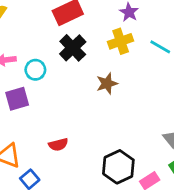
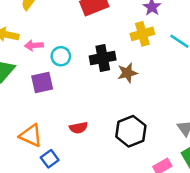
black cross: (73, 48) -> (103, 58), moved, turned 30
black hexagon: (118, 167) -> (131, 131), moved

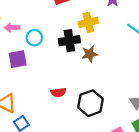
yellow cross: (142, 34) -> (88, 22), moved
red semicircle: (78, 128) -> (58, 92), moved

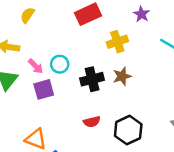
pink arrow: (12, 28) -> (36, 66), moved, turned -128
black cross: (69, 41) -> (92, 79), moved

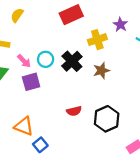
purple star: (141, 14) -> (120, 25), moved
black cross: (92, 79) -> (72, 61), moved, turned -30

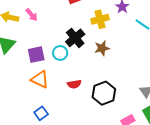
cyan circle: (46, 59) -> (60, 53), moved
pink arrow: (24, 61) -> (32, 15), moved
orange triangle: (24, 126) -> (40, 79), moved

